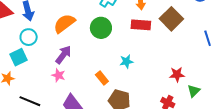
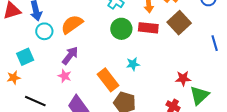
green circle: (101, 28) -> (121, 29), moved
cyan circle: (29, 37) -> (44, 31), moved
orange rectangle: (102, 78) -> (108, 80), size x1.6
green triangle: (194, 91) -> (199, 95), size x1.5

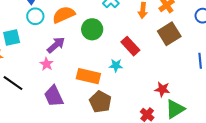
red rectangle: (148, 28) -> (130, 46), moved, turned 30
green circle: (121, 29) -> (92, 29), moved
orange rectangle: (108, 80) -> (88, 76), turned -50

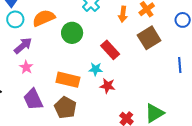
purple arrow: (56, 45) -> (23, 46), moved
red star: (162, 89) -> (107, 86), moved
brown pentagon: (100, 102) -> (65, 108), moved

